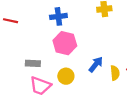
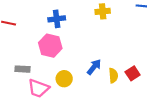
pink hexagon: (65, 43) -> (50, 46), moved
gray rectangle: (33, 63) -> (22, 69), moved

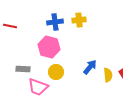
yellow cross: (103, 11) -> (79, 20), moved
yellow circle: (64, 79) -> (56, 72), moved

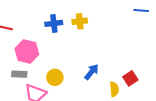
pink hexagon: (49, 47) -> (27, 51), moved
yellow semicircle: (108, 75) -> (114, 89), moved

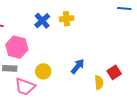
blue cross: (54, 23) -> (42, 21), turned -35

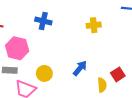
yellow cross: (67, 19) -> (94, 25), moved
blue cross: (42, 21) -> (43, 21), turned -35

